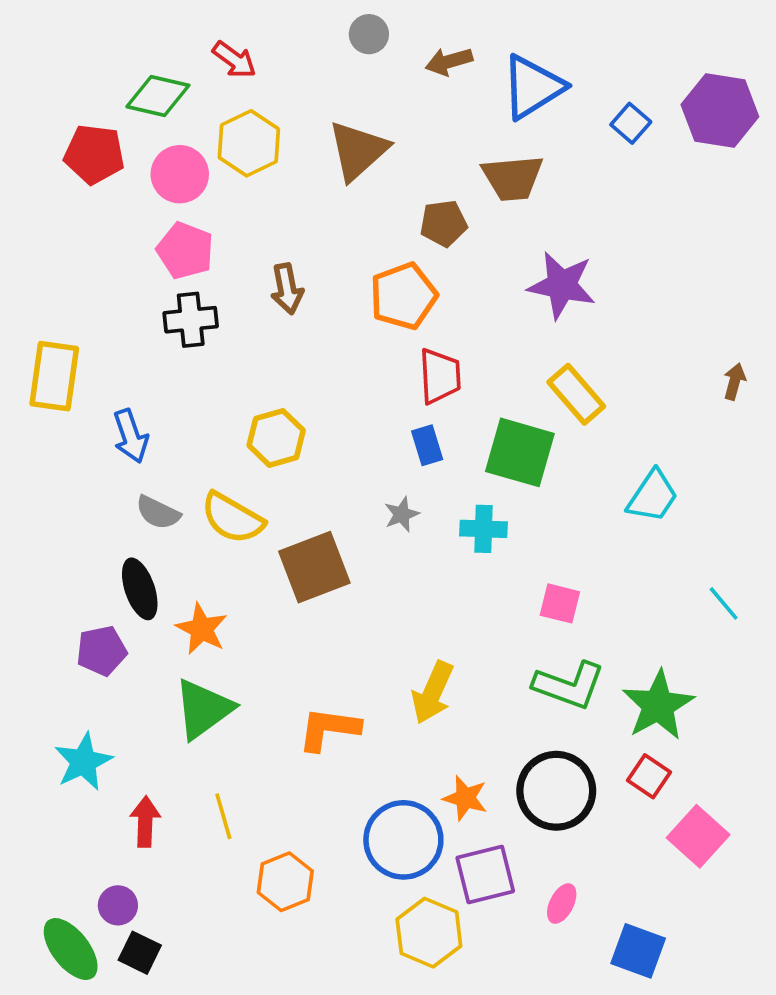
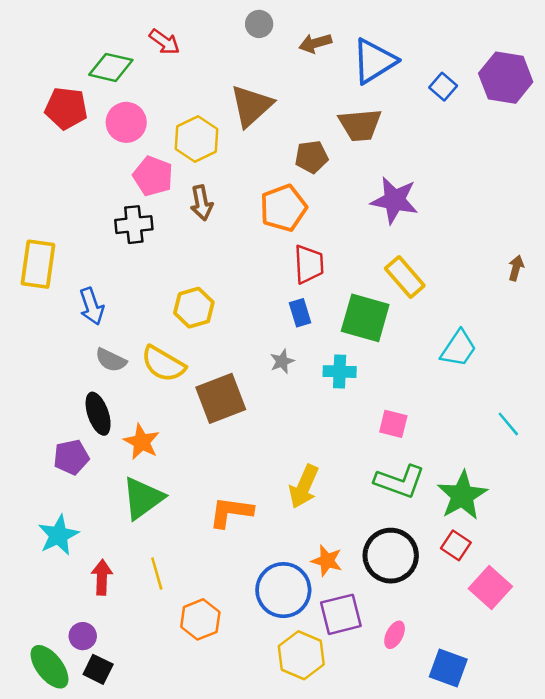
yellow hexagon: (249, 143) -> (196, 139), moved
pink pentagon: (185, 251) -> (153, 176), moved

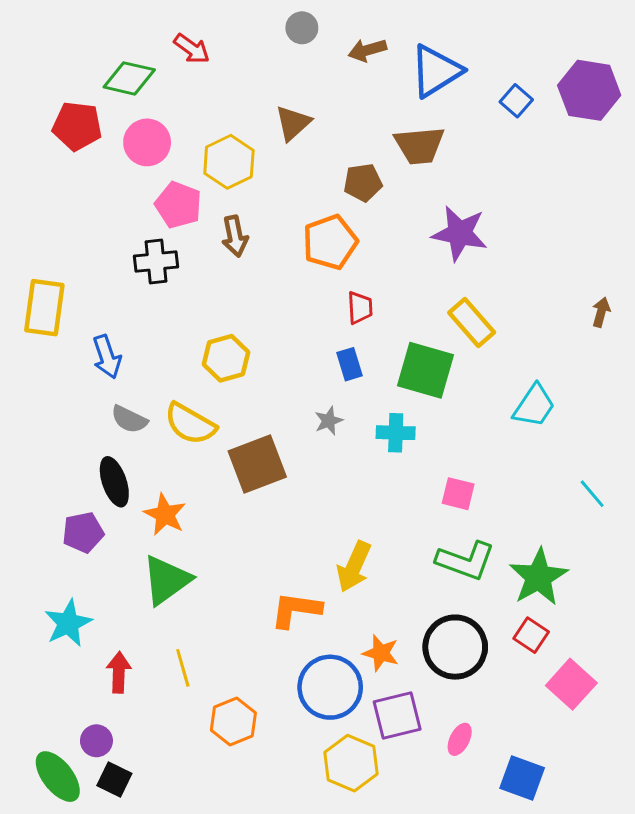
brown triangle: (251, 106) -> (293, 123), size x0.7
red trapezoid: (309, 264) -> (360, 308), size x0.7
orange L-shape: (231, 512) -> (296, 610), moved

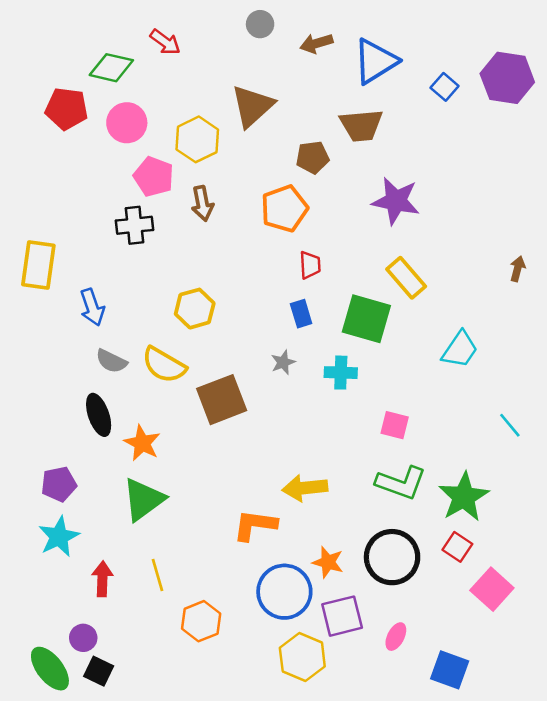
brown triangle: (293, 123) -> (252, 106), size x1.4
purple pentagon: (83, 532) -> (59, 484), moved
yellow arrow: (354, 567) -> (305, 488), turned 60

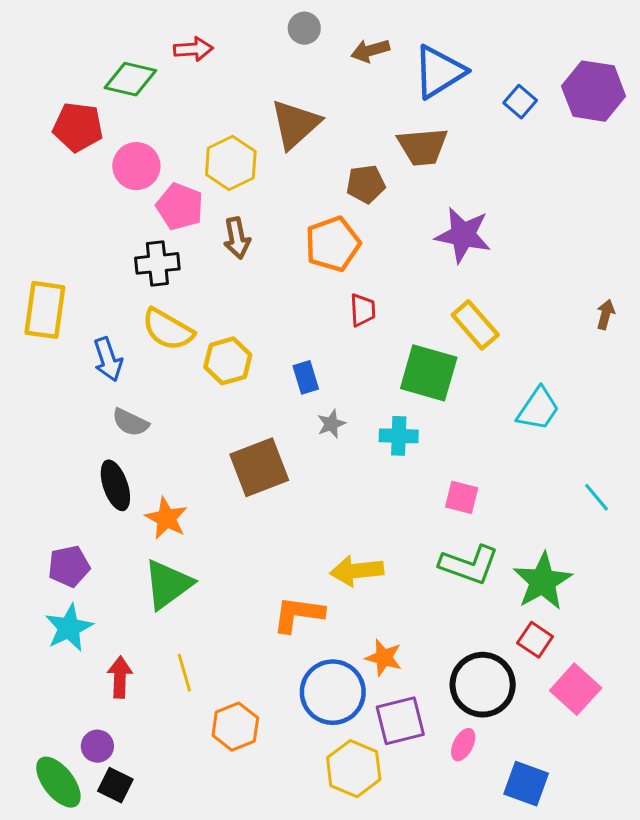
red arrow: (165, 42) -> (193, 49), turned -40
pink circle: (127, 123) -> (136, 166), moved
blue rectangle: (301, 314) -> (306, 377), moved
yellow semicircle: (164, 365) -> (168, 329), moved
black circle: (392, 557) -> (483, 685), moved

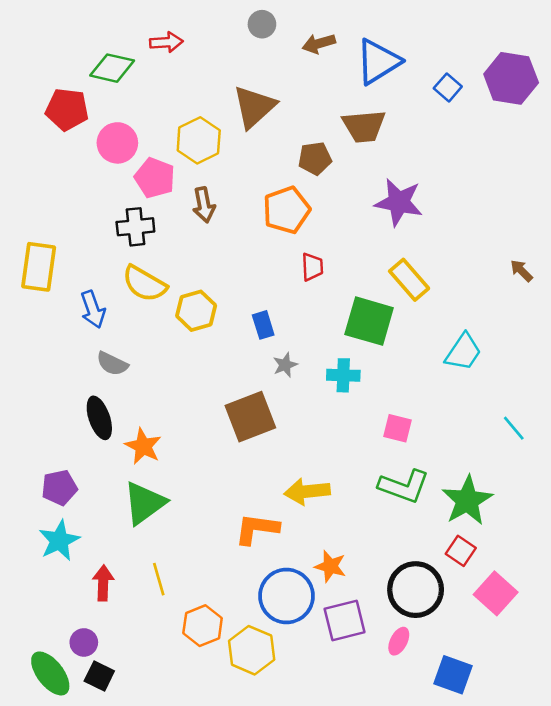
brown arrow: (606, 314) -> (521, 271), turned -60
brown square: (259, 467) -> (250, 417), moved
yellow hexagon: (354, 769) -> (252, 650), moved

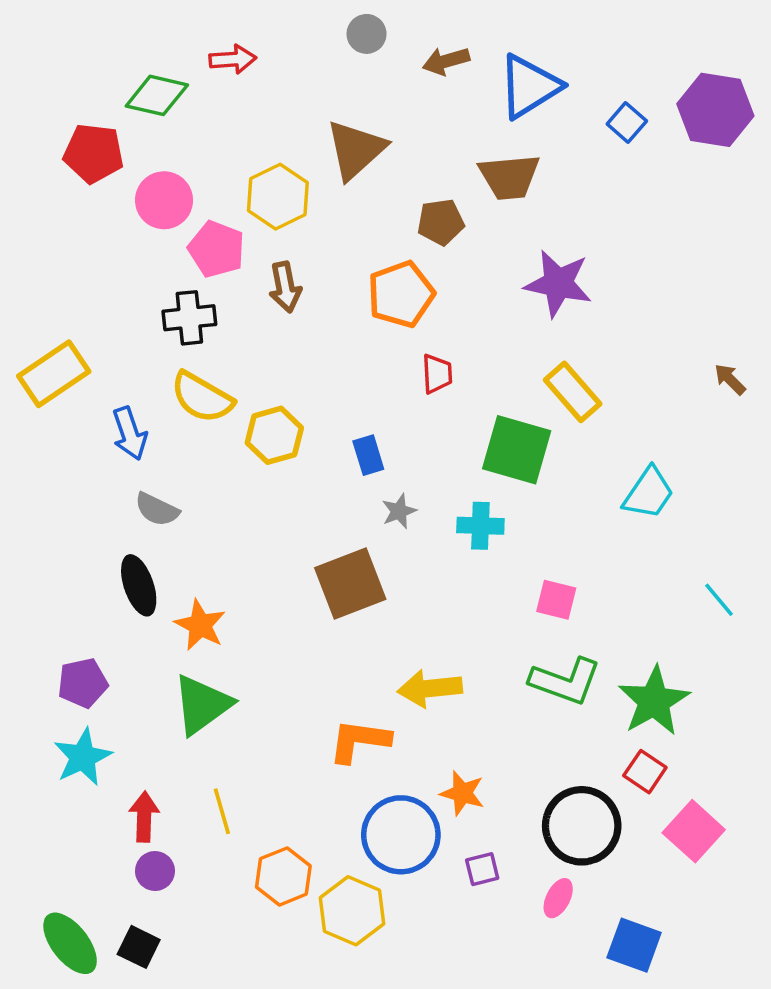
yellow rectangle: (39, 267) -> (54, 374), turned 48
purple square: (345, 621) -> (482, 869), size x0.6
purple circle: (84, 642) -> (155, 871), moved

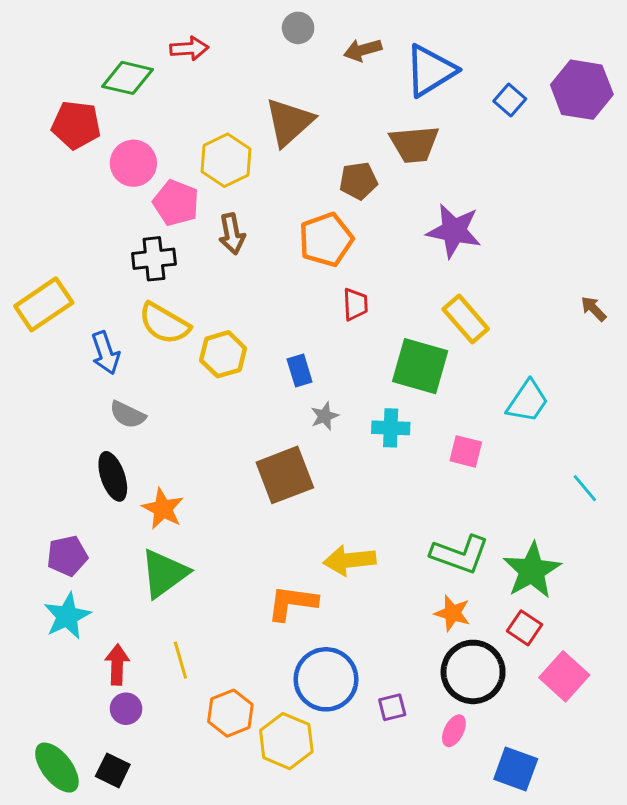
pink square: (556, 600) -> (466, 451), moved
orange star: (462, 793) -> (452, 613), moved

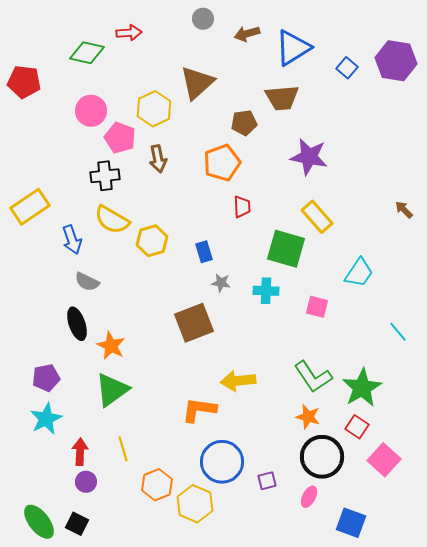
red pentagon: (76, 125) -> (24, 82), moved
gray star: (325, 416) -> (221, 283), turned 30
green L-shape: (460, 554) -> (313, 377), turned 36

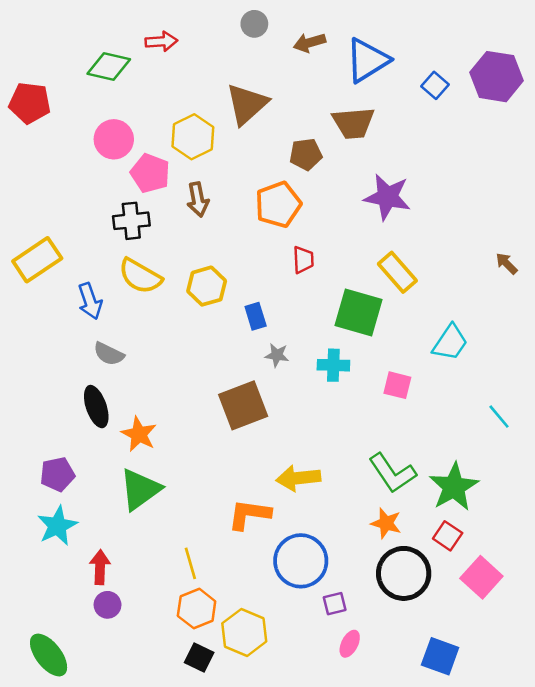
yellow hexagon: (152, 241) -> (207, 286), moved
yellow line: (123, 449) -> (190, 563), moved
blue circle: (222, 462) -> (301, 561), moved
pink ellipse: (309, 497) -> (350, 644), moved
black square: (77, 524) -> (199, 658), moved

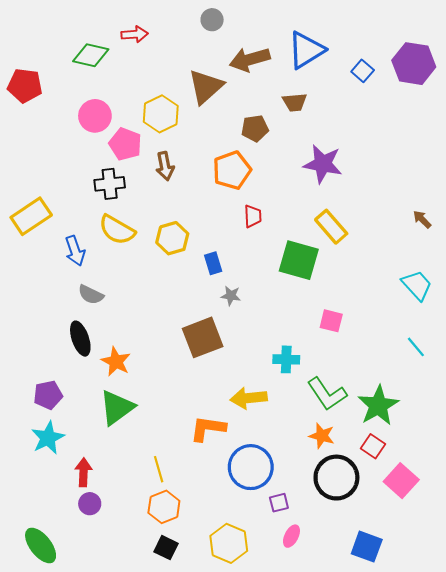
brown arrow: (310, 43) -> (250, 59), moved, size x1.5
brown trapezoid: (353, 123) -> (295, 102), size x0.7
cyan trapezoid: (450, 343) -> (417, 285), moved, turned -76
cyan cross: (333, 365) -> (286, 359), moved
yellow hexagon: (244, 632) -> (229, 543), moved

